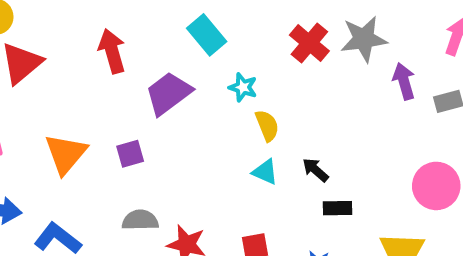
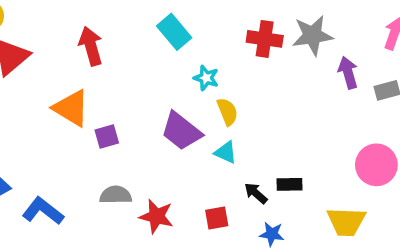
red cross: (309, 43) -> (265, 39), turned -32
purple trapezoid: (168, 93) -> (181, 131), moved, turned -105
orange triangle: (66, 154) -> (71, 108), moved, turned -39
black arrow: (315, 170) -> (256, 193), moved

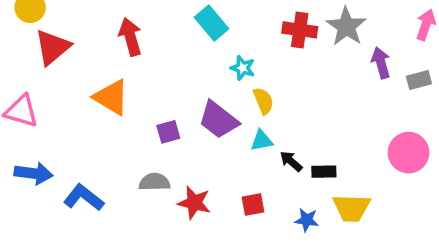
gray star: (313, 35) -> (346, 26), turned -30
purple square: (107, 136) -> (168, 132), moved
cyan triangle: (226, 152) -> (262, 141), turned -35
black arrow: (256, 193) -> (291, 161), moved
yellow trapezoid: (346, 222) -> (352, 208), moved

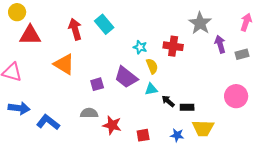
cyan rectangle: (212, 23) -> (104, 24), moved
red cross: (300, 30) -> (173, 46), moved
red triangle: (53, 47) -> (30, 35), turned 40
red square: (253, 204) -> (143, 135), moved

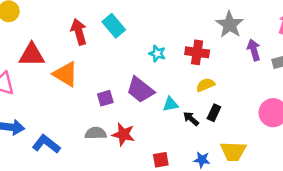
red triangle: (30, 35) -> (32, 55), moved
yellow semicircle: (152, 66) -> (206, 85), moved, turned -91
black rectangle: (187, 107) -> (214, 113), moved, turned -64
red star: (112, 125) -> (123, 134), moved

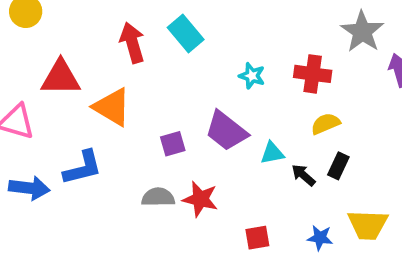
blue L-shape: (46, 144) -> (83, 168), moved, turned 128

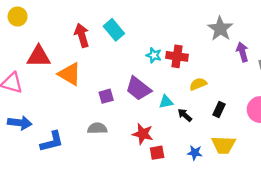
red cross: (313, 74) -> (177, 56), moved
black rectangle: (338, 166) -> (219, 110), moved
blue L-shape: (83, 168) -> (52, 142), moved
red star: (200, 199) -> (143, 134), moved

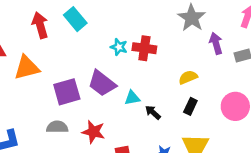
orange triangle: (70, 74) -> (27, 68), turned -45
yellow semicircle: (198, 84) -> (188, 77), moved
purple square: (106, 96) -> (67, 92), size x1.6
red star: (143, 134) -> (93, 132), moved

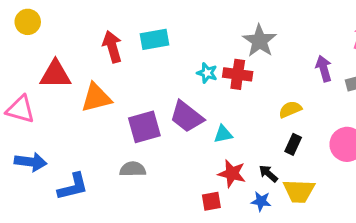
gray star: (192, 18) -> (260, 41), moved
cyan rectangle: (75, 19) -> (155, 39), turned -60
black arrow: (153, 112) -> (268, 174), moved
red star: (93, 132) -> (232, 174), moved

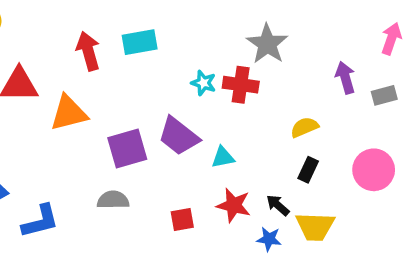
red square: (211, 201) -> (182, 219), moved

